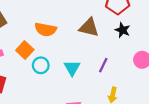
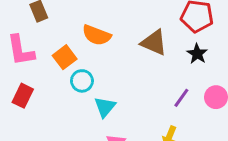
purple line: (103, 65) -> (181, 98), moved
cyan triangle: (72, 68) -> (105, 107), moved

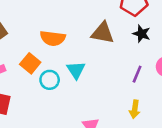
cyan triangle: (105, 107) -> (76, 70), moved

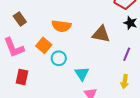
brown triangle: (103, 33) -> (101, 34), moved
cyan triangle: (76, 70) -> (82, 74), moved

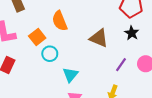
orange semicircle: (61, 26) -> (60, 21), turned 48

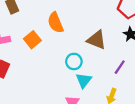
cyan circle: (50, 54) -> (74, 61), moved
cyan triangle: (70, 75) -> (84, 80), moved

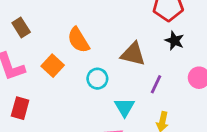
cyan circle: (74, 61) -> (97, 79), moved
purple line: (120, 67) -> (156, 84), moved

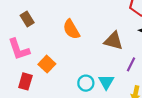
orange square: (53, 66) -> (47, 64), moved
cyan circle: (97, 79) -> (86, 83), moved

